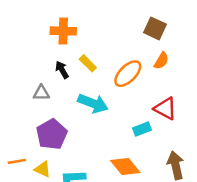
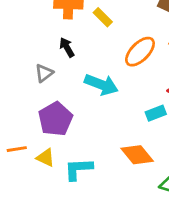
yellow rectangle: (88, 63) -> (103, 17), moved
gray triangle: (41, 93) -> (44, 73), turned -36

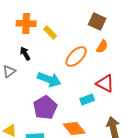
purple pentagon: (55, 119) -> (45, 108), moved

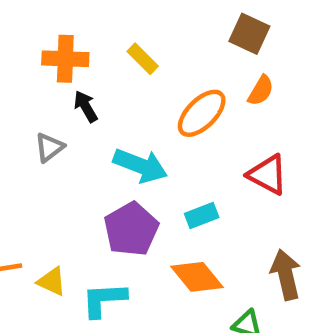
orange cross: (26, 24) -> (65, 59), moved
cyan rectangle: (87, 100) -> (202, 216), moved

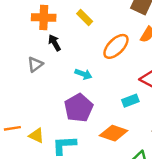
cyan arrow: (140, 166) -> (83, 74), size x0.6
cyan rectangle: (202, 216) -> (130, 101), moved
orange diamond: (197, 277) -> (114, 133), turned -32

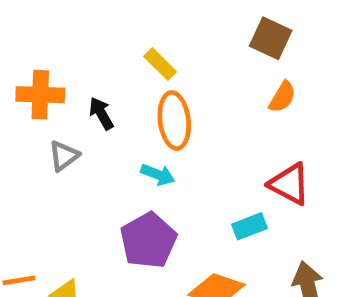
orange cross: (44, 18) -> (40, 95), moved
orange ellipse: (116, 46) -> (174, 121), moved, turned -52

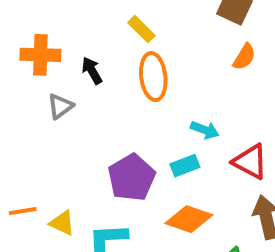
cyan arrow: (158, 175) -> (205, 130), moved
red triangle: (289, 184) -> (250, 162), moved
cyan rectangle: (249, 226) -> (185, 166), moved

